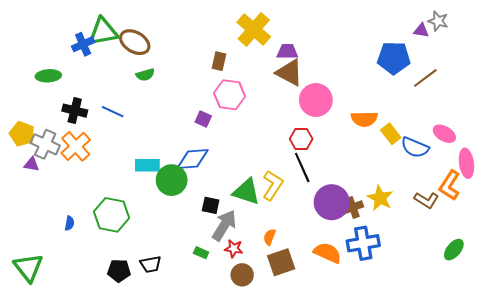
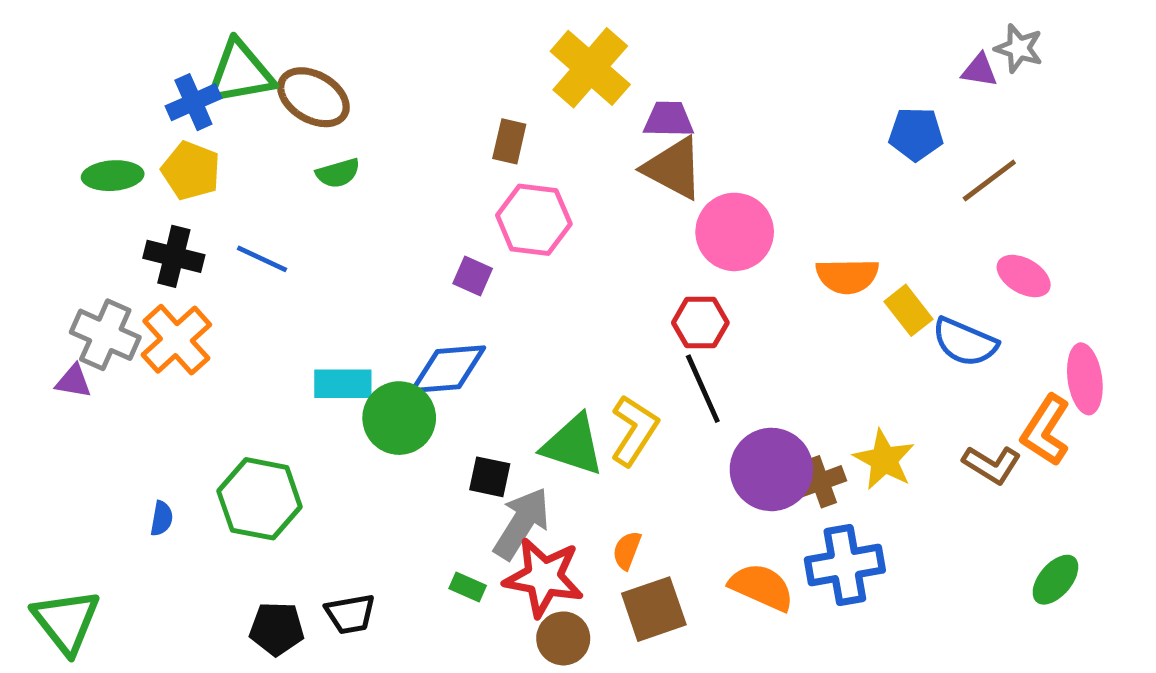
blue pentagon: (394, 58) -> (916, 134), size x0.7
yellow pentagon: (22, 134) -> (191, 171), moved
pink ellipse: (444, 134) -> (1024, 276), moved
red star: (234, 249) -> (544, 577), size x1.8

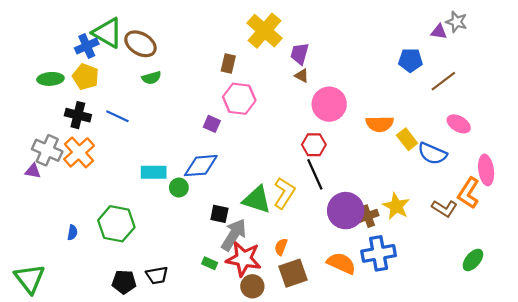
green triangle: (240, 73) -> (108, 33), turned 40
purple trapezoid: (669, 119) -> (300, 54), turned -75
brown triangle: (673, 168) -> (302, 76), size x0.5
green circle: (399, 418) -> (179, 188), size x0.6

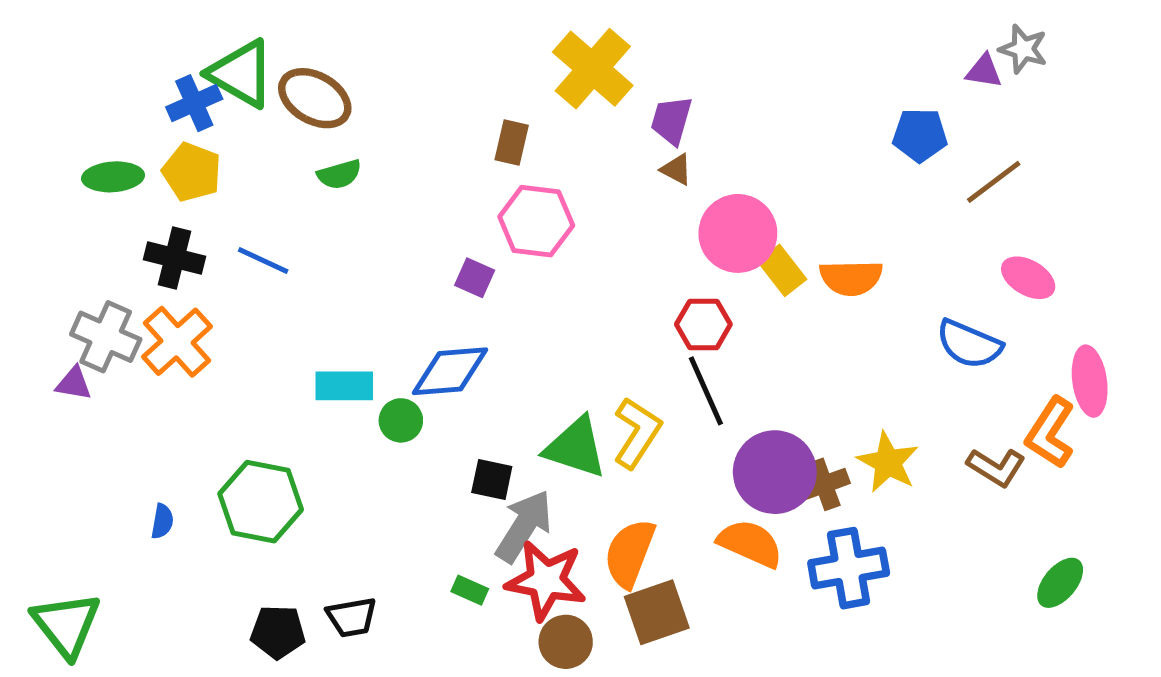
yellow rectangle: (407, 139) -> (782, 270), moved
orange semicircle: (281, 247) -> (630, 553), size x1.8
orange semicircle: (341, 263) -> (750, 543), moved

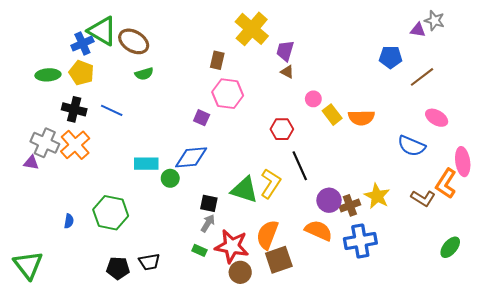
pink circle: (738, 233) -> (313, 99), size x0.5
red hexagon: (703, 324) -> (282, 129), moved
purple circle: (775, 472) -> (329, 200), size x0.7
gray arrow: (524, 526) -> (208, 223), moved, size x0.6

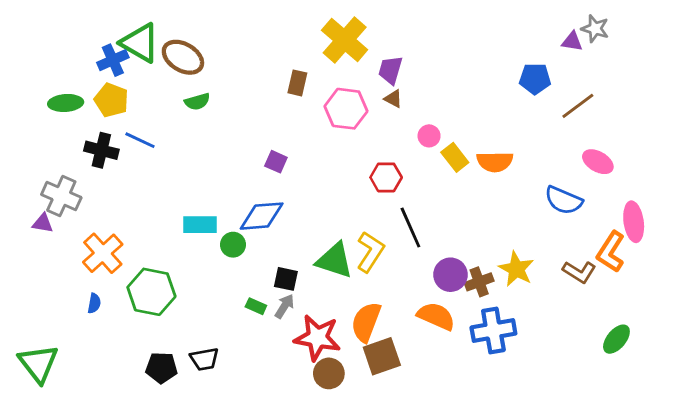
pink hexagon: (228, 94) -> (346, 109), moved
blue line: (112, 110) -> (140, 140), moved
orange cross: (75, 145) -> (103, 253), moved
green rectangle: (199, 250) -> (256, 306), moved

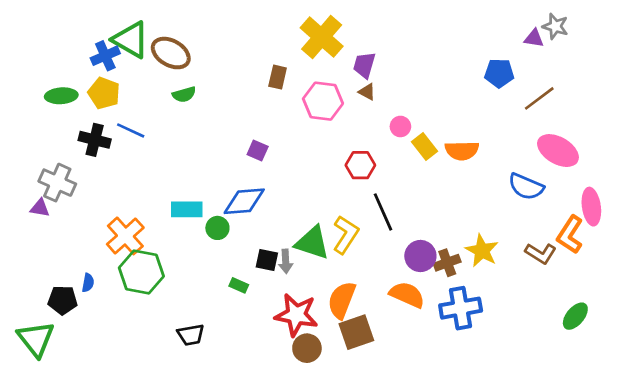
pink ellipse: (598, 162) -> (558, 151), size x1.4
orange cross: (103, 253) -> (125, 236), moved
gray arrow: (285, 306) -> (286, 261), moved, turned 145
black pentagon: (161, 368) -> (63, 300), moved

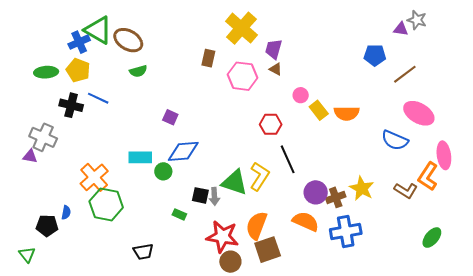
purple square: (258, 151) -> (170, 117), moved
green triangle: (36, 339) -> (27, 255), size x0.6

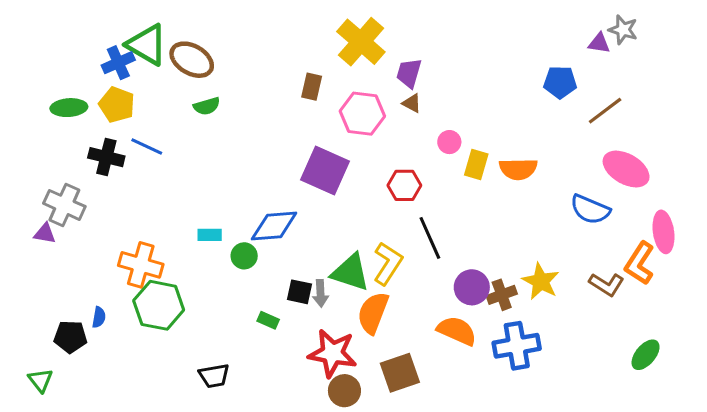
yellow rectangle: (319, 110) -> (476, 165), turned 54
purple square: (170, 117) -> (325, 171), moved, size x2.0
cyan rectangle: (140, 157) -> (210, 235), size x0.7
orange cross: (94, 177) -> (141, 265), turned -32
orange semicircle: (257, 225) -> (373, 313), moved

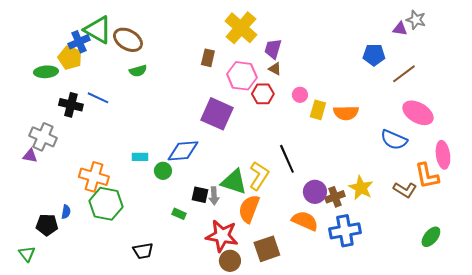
yellow pentagon: (117, 105) -> (70, 58), moved
red hexagon: (404, 185) -> (263, 94), moved
orange L-shape: (640, 263) -> (427, 176), turned -44

